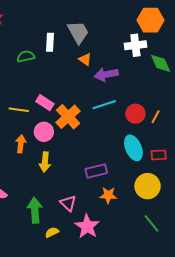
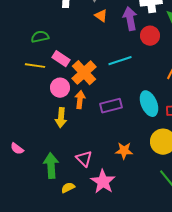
green semicircle: (26, 56) -> (40, 37), moved
purple arrow: (106, 74) -> (130, 19), moved, turned 90
red circle: (135, 114) -> (150, 36), moved
orange arrow: (21, 144) -> (80, 100), moved
purple rectangle: (96, 171) -> (111, 106), moved

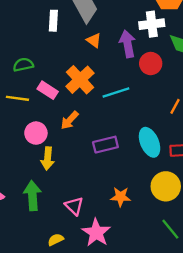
orange cross: (84, 73) -> (80, 80), moved
pink circle: (60, 88) -> (36, 133), moved
orange arrow: (80, 100) -> (70, 120), moved, turned -144
green arrow: (51, 166) -> (32, 196), moved

